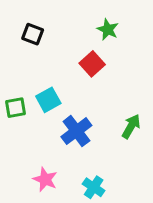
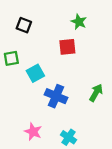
red square: (92, 64) -> (67, 47), turned 36
green square: (16, 108) -> (11, 58), moved
blue cross: (76, 131) -> (56, 96), turned -30

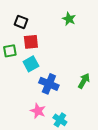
red square: (67, 47) -> (31, 42), moved
pink star: (33, 132) -> (38, 111), moved

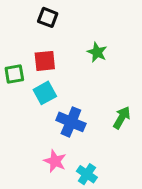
green star: (69, 19) -> (97, 52), moved
black square: (21, 22) -> (48, 17), moved

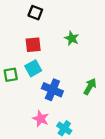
green square: (14, 74) -> (11, 75), moved

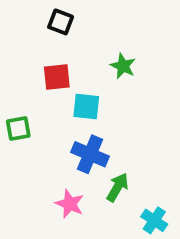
cyan square: (33, 68) -> (86, 106), moved, turned 35
green arrow: (90, 87) -> (117, 187), moved
cyan cross: (64, 128) -> (154, 220), moved

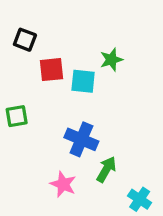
black square: (61, 22) -> (25, 40), moved
green star: (123, 66) -> (111, 60), turned 30
cyan square: (86, 106) -> (83, 81), moved

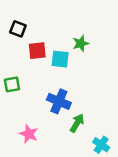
pink star: (63, 184) -> (29, 134), moved

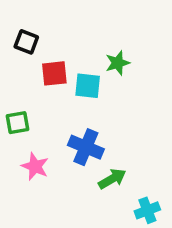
green arrow: (77, 123) -> (112, 179), turned 30
pink star: (29, 134) -> (35, 166), moved
cyan cross: (101, 145) -> (147, 210), turned 35

